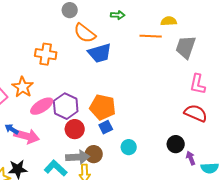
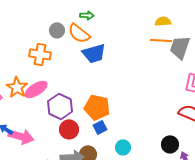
gray circle: (70, 10) -> (57, 30), moved
green arrow: (118, 15) -> (87, 15), moved
orange line: (151, 36) -> (161, 40), moved
pink ellipse: (42, 106) -> (36, 89), moved

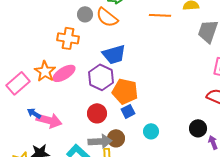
orange line: (161, 40) -> (160, 15), moved
blue trapezoid: (94, 53) -> (114, 54), moved
purple hexagon: (60, 106) -> (101, 77), moved

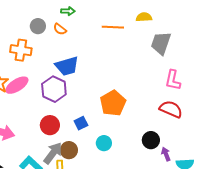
orange semicircle: (107, 17) -> (60, 29), size x0.6
orange pentagon: (125, 91) -> (113, 103), moved, turned 30
gray arrow: (100, 141) -> (53, 153), turned -50

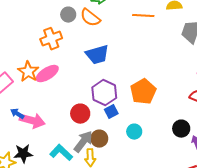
orange semicircle: (60, 29) -> (90, 18), size x1.5
orange cross: (21, 50) -> (51, 39), turned -30
purple hexagon: (54, 89) -> (104, 93), moved

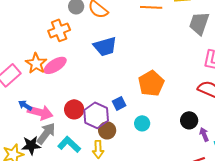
purple hexagon: (104, 93) -> (96, 115), moved
red circle: (80, 114) -> (74, 109), moved
gray arrow: (83, 142) -> (46, 133), moved

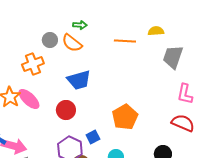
pink ellipse: (55, 65) -> (29, 99), turned 75
red circle: (74, 109) -> (66, 110), moved

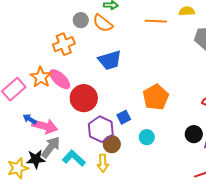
red circle: (66, 110) -> (84, 98), moved, size x1.4

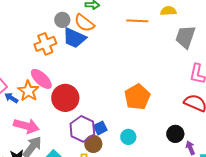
blue trapezoid: (110, 60) -> (74, 38), moved, turned 40
orange star: (41, 77) -> (28, 91), moved
blue square: (124, 117) -> (100, 128), moved
blue arrow: (30, 119) -> (11, 98), moved

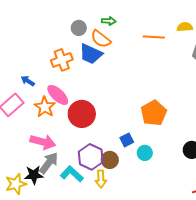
gray circle: (62, 20) -> (79, 28), moved
blue arrow: (11, 98) -> (28, 81), moved
blue square: (100, 128) -> (127, 140), moved
purple hexagon: (82, 129) -> (91, 157), moved

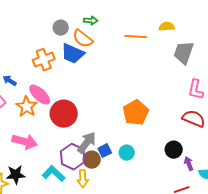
blue square: (127, 140) -> (105, 151), moved
gray arrow: (49, 163) -> (87, 143), moved

